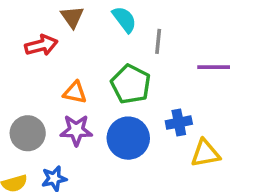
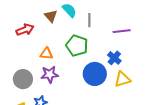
brown triangle: (72, 17) -> (51, 16), moved
blue cross: (179, 123) -> (114, 58), moved, turned -32
blue circle: (128, 138) -> (95, 74), moved

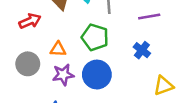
blue circle: (95, 74) -> (97, 75), moved
gray circle: (23, 79) -> (28, 64), moved
yellow triangle: (122, 79) -> (164, 86), moved

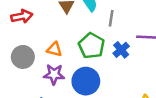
red arrow: (30, 21) -> (22, 16), moved
blue cross: (142, 50) -> (121, 50), moved

